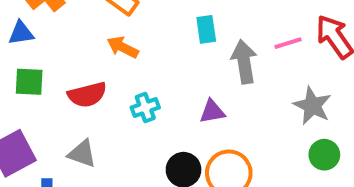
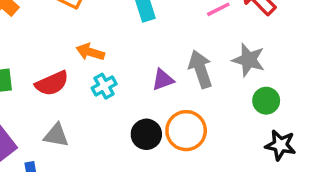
orange arrow: (123, 47) -> (90, 52), moved
gray arrow: (244, 62) -> (200, 69), moved

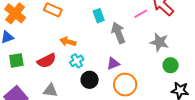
gray arrow: (200, 69) -> (118, 33), moved
purple triangle: (163, 80) -> (113, 64), moved
black circle: (146, 134) -> (90, 80), moved

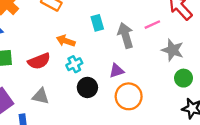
pink line: (141, 14) -> (152, 25), moved
cyan rectangle: (99, 16) -> (97, 23), moved

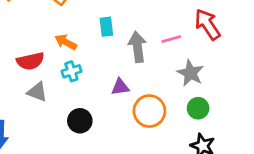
black circle: (87, 87) -> (80, 121), moved
gray triangle: (41, 96) -> (37, 92), moved
orange circle: (129, 96) -> (149, 111), moved

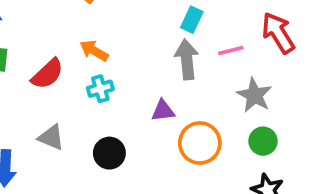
cyan rectangle: (106, 27) -> (192, 20), moved, turned 30
red semicircle: (30, 61) -> (47, 74), turned -32
gray triangle: (37, 92) -> (51, 137), moved

